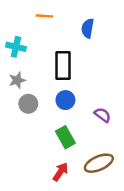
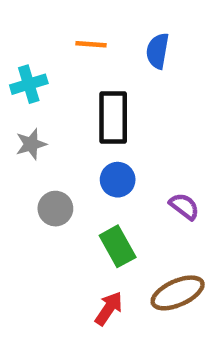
orange line: (44, 16) -> (91, 44), moved
cyan cross: (16, 47) -> (29, 84), turned -30
gray circle: (28, 104) -> (55, 209), moved

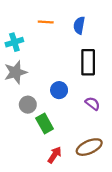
black rectangle: (113, 117) -> (88, 62), moved
gray star: (31, 144) -> (16, 72), size x1.5
green rectangle: (118, 246) -> (45, 124), moved

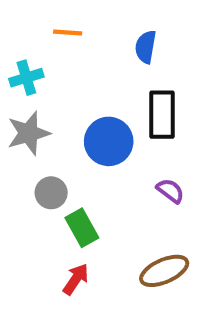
orange line: (46, 22) -> (68, 32), moved
blue circle: (59, 90) -> (109, 141), moved, size x1.5
red arrow: (55, 155) -> (76, 279), moved

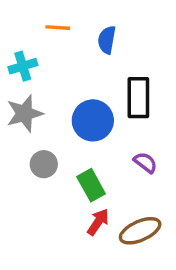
blue semicircle: (146, 47) -> (107, 40), moved
green rectangle: (82, 228) -> (91, 185), moved
red arrow: (76, 279) -> (98, 222), moved

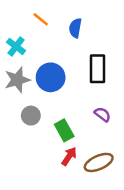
orange line: (58, 28) -> (41, 19), turned 35
cyan cross: (23, 66) -> (16, 46), turned -36
blue circle: (93, 120) -> (51, 77), moved

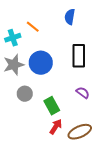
orange line: (41, 19) -> (33, 27), moved
blue semicircle: (75, 28) -> (70, 17), moved
cyan cross: (16, 46) -> (13, 38), turned 35

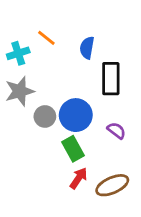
blue semicircle: (70, 17) -> (87, 48), moved
blue circle: (41, 63) -> (76, 115), moved
gray circle: (25, 94) -> (45, 116), moved

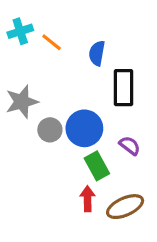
cyan cross: (18, 53) -> (20, 31), moved
green rectangle: (73, 149) -> (97, 166), moved
red arrow: (79, 178) -> (87, 199), turned -35

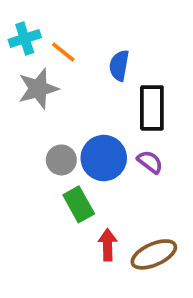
gray star: (22, 102) -> (38, 89), moved
purple semicircle: (130, 146) -> (150, 162), moved
green rectangle: (97, 166) -> (79, 204), moved

